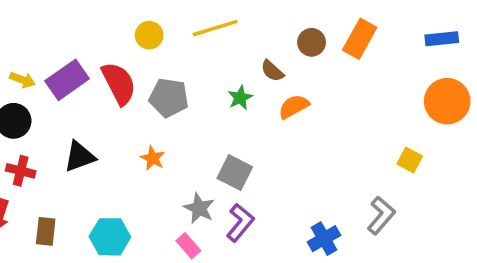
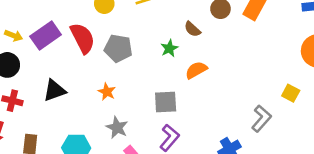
orange semicircle: (294, 107) -> (196, 70), moved
gray square: (235, 173) -> (166, 102), turned -30
gray star: (199, 208) -> (117, 128), moved
gray L-shape: (381, 215) -> (261, 119), moved

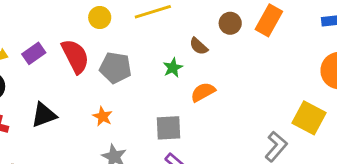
purple rectangle: (46, 36) -> (34, 53), size x0.7
yellow square: (291, 93) -> (309, 118), size x1.6

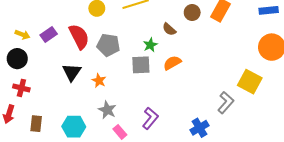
black triangle: (44, 115) -> (72, 72), moved, turned -36
gray square: (169, 128) -> (141, 65), moved

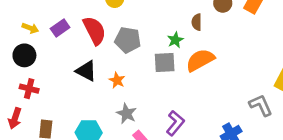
brown semicircle: (169, 29) -> (197, 22), turned 48
orange semicircle: (172, 63) -> (200, 60), size x1.4
black triangle: (72, 72) -> (86, 71), turned -36
gray L-shape: (226, 103) -> (261, 105), turned -65

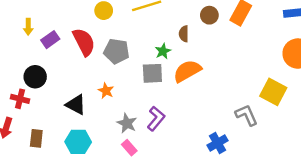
yellow arrow: (30, 28) -> (28, 27), moved, turned 70
black circle: (24, 55) -> (35, 77), moved
black triangle: (86, 71) -> (76, 105), moved
gray star: (127, 114) -> (127, 123), moved
purple L-shape: (175, 123) -> (156, 119), moved

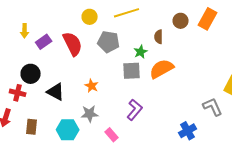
gray pentagon: (116, 51) -> (109, 42), moved
black triangle: (76, 105) -> (56, 92), moved
gray star: (127, 123) -> (90, 114), moved, turned -30

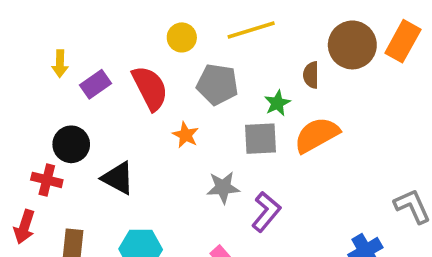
brown circle: (181, 21) -> (352, 45), size x1.6
orange star: (92, 86) -> (186, 135), moved
gray star: (90, 114) -> (223, 187), moved

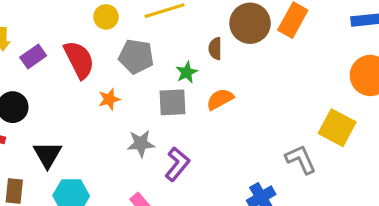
orange star: (186, 135) -> (109, 99), turned 30
orange semicircle: (317, 135) -> (220, 99), size x0.7
black triangle: (118, 178) -> (47, 155), moved, turned 32

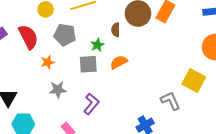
gray star: (141, 144) -> (58, 90), moved

